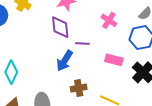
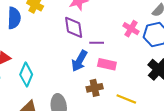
pink cross: (109, 20) -> (131, 29), moved
pink rectangle: (114, 60) -> (107, 64), moved

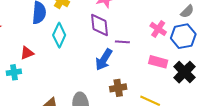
pink rectangle: (107, 64) -> (158, 62), moved
cyan diamond: (26, 75) -> (59, 35), moved

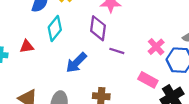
red triangle: (27, 53) -> (27, 46), moved
blue arrow: (104, 60) -> (76, 63), moved

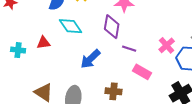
cyan diamond: (55, 29) -> (71, 26), turned -75
pink rectangle: (148, 80) -> (142, 72), moved

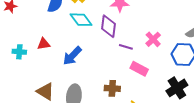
cyan diamond: (71, 26) -> (81, 20), moved
pink cross: (167, 45) -> (153, 39), moved
blue arrow: (90, 59) -> (72, 56), moved

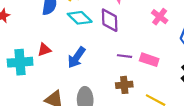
pink cross: (153, 39) -> (160, 17), moved
purple line: (126, 47) -> (124, 56), moved
cyan cross: (19, 52) -> (20, 62), size x1.6

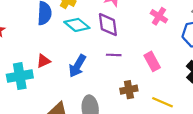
purple line: (124, 56) -> (114, 55), moved
pink rectangle: (149, 60) -> (152, 61), turned 48

